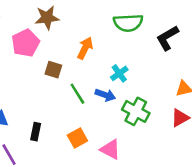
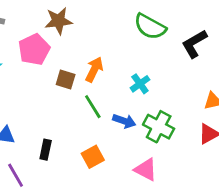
green semicircle: (128, 23) -> (150, 27), turned 32
orange arrow: (85, 48) -> (94, 69), moved
blue arrow: (105, 95) -> (124, 121), moved
pink triangle: (110, 149) -> (146, 170), moved

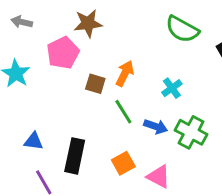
black rectangle: (46, 150) -> (75, 156), size x1.6
pink triangle: (146, 170) -> (159, 177), moved

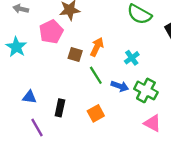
black rectangle: (75, 156) -> (60, 108), size x0.7
pink triangle: (159, 177) -> (152, 123), moved

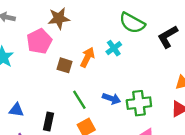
cyan cross: (132, 58) -> (114, 48), moved
green line: (96, 75) -> (79, 100), moved
green cross: (146, 90) -> (139, 103), turned -35

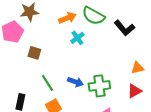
black L-shape: (168, 37) -> (124, 28), turned -100
orange arrow: (87, 57) -> (67, 18), moved, turned 42

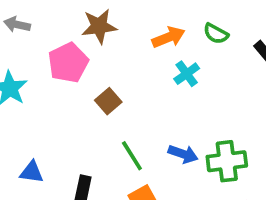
green semicircle: (93, 16) -> (216, 34), size x0.6
brown square: (34, 53) -> (108, 101), turned 32

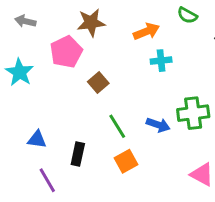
green semicircle: (216, 34) -> (187, 15), moved
cyan cross: (187, 74) -> (161, 61), turned 30
green cross: (227, 161) -> (193, 113), moved

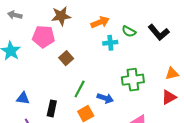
green semicircle: (187, 15) -> (129, 31), moved
pink pentagon: (66, 52) -> (44, 37), turned 30
blue arrow: (158, 125) -> (105, 98), moved
green line: (117, 126) -> (80, 89), turned 60

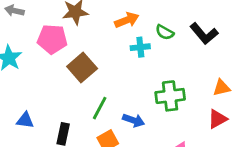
brown square: (66, 58) -> (82, 67), size x1.5

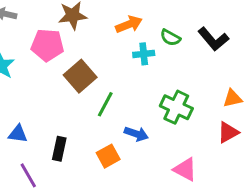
green cross: (170, 96) -> (176, 107), turned 32
green line: (100, 108) -> (105, 104), moved

